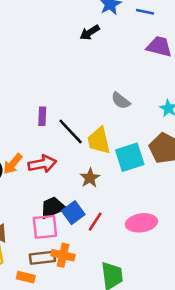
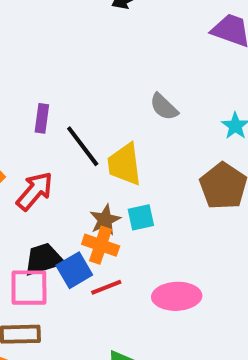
cyan square: (130, 157) -> (141, 217), moved, size x0.6
red arrow: (42, 164) -> (35, 191), turned -44
red line: (95, 222) -> (106, 287), turned 30
orange cross: (63, 255) -> (101, 245), moved

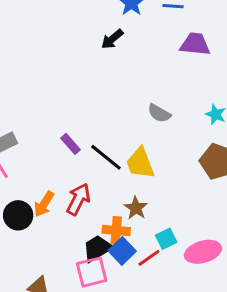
purple rectangle: (42, 118) -> (71, 144), turned -35
cyan square: (141, 217) -> (166, 239), moved
orange cross: (101, 245) -> (116, 230), moved

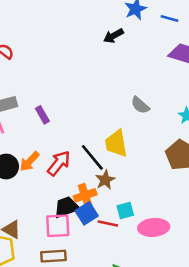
purple rectangle: (71, 144) -> (42, 115), moved
black line: (106, 157) -> (92, 157), moved
orange cross: (116, 230) -> (85, 195), turned -35
red line: (149, 258) -> (108, 224), turned 36

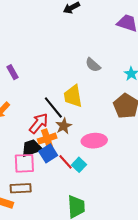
red arrow: (59, 163) -> (39, 123), moved
cyan square: (125, 210) -> (79, 165), moved, turned -32
red line: (108, 224) -> (65, 162), turned 35
pink ellipse: (154, 227) -> (94, 141), moved

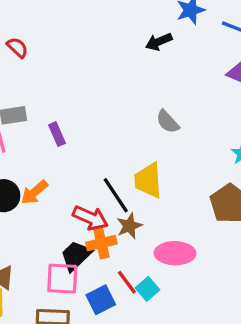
gray semicircle: (93, 65) -> (168, 122), moved
red arrow: (39, 123) -> (90, 218), turned 70
black trapezoid: (32, 148) -> (76, 256), turned -30
blue square: (48, 153) -> (101, 300), moved

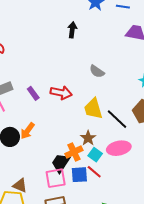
black arrow: (159, 42) -> (72, 30), moved, turned 133
black line: (116, 195) -> (117, 119), moved
red arrow: (90, 218) -> (61, 93), moved
cyan square: (148, 289) -> (95, 155), moved
blue square: (101, 300) -> (79, 175), moved, turned 36

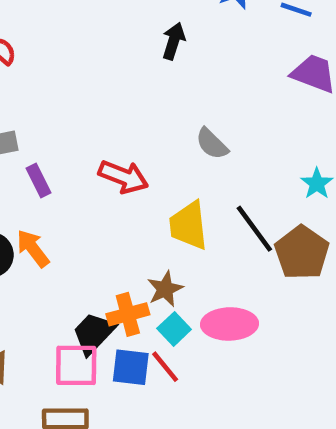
purple rectangle: (33, 93) -> (38, 180), moved
black line: (117, 119) -> (254, 229), moved
orange arrow: (28, 131) -> (33, 248), turned 96

